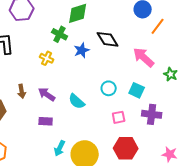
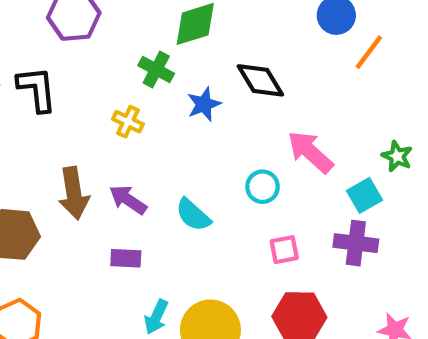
pink arrow: (144, 57) -> (310, 152), moved
cyan square: (137, 90) -> (365, 195), moved, turned 35
brown arrow: (22, 91) -> (74, 193), size x1.6

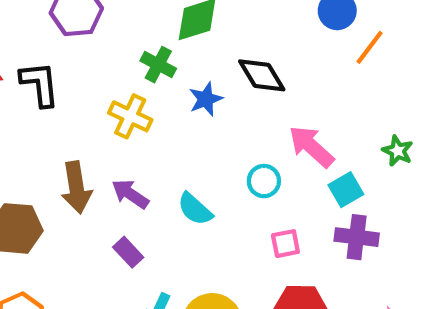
yellow cross: (128, 122) -> (130, 116), size x1.4
cyan square: (365, 195) -> (346, 190), moved
purple rectangle: (126, 258) -> (128, 252), turned 44

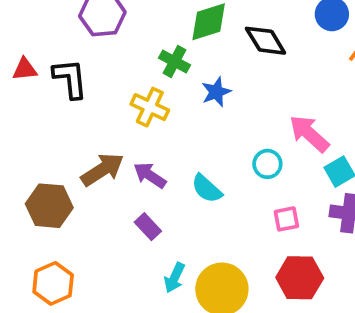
black diamond: (262, 75) -> (266, 41), moved
brown arrow: (76, 187) -> (102, 170), turned -114

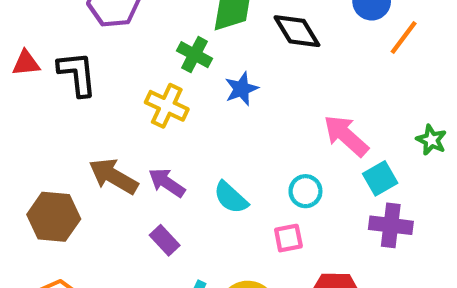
cyan circle: (267, 164) -> (305, 191), moved
brown arrow: (102, 170) -> (113, 176), turned -117
pink square: (286, 219) -> (288, 238), moved

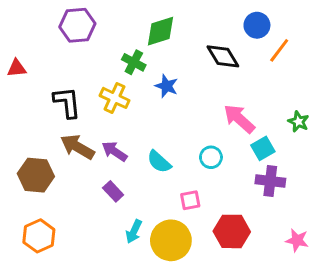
black diamond: (297, 31) -> (223, 56), moved
black L-shape: (77, 74) -> (67, 102), moved
blue star: (241, 89) -> (166, 86), turned -30
pink square: (288, 238) -> (190, 200), moved

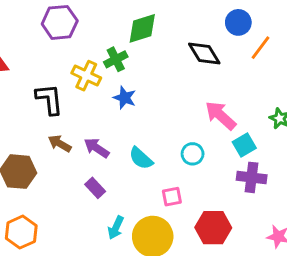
green cross: (134, 62) -> (116, 59), turned 35
blue star: (166, 86) -> (125, 98), moved
yellow cross: (115, 98) -> (86, 76), moved
brown arrow: (77, 147) -> (60, 144), size x0.7

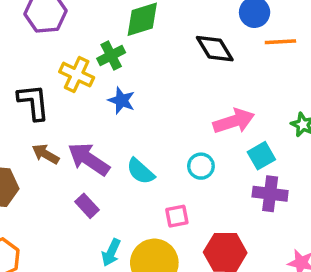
orange line: (260, 48) -> (280, 42), turned 50
pink arrow: (221, 115) -> (234, 121), turned 120
purple arrow: (97, 148) -> (89, 159), size x1.4

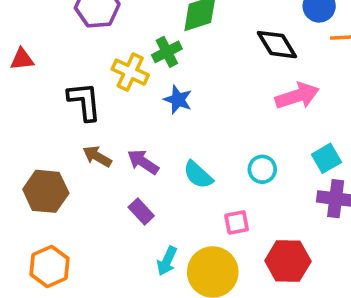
pink arrow: (234, 121) -> (297, 96), moved
purple arrow: (89, 159) -> (143, 162), size x0.7

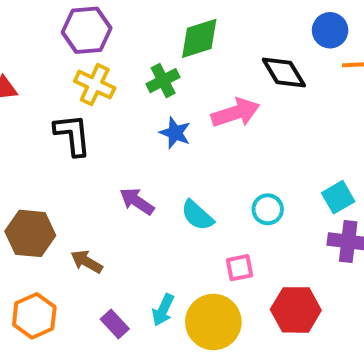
yellow cross: (130, 72) -> (95, 85), moved
pink arrow: (297, 96) -> (235, 113), moved
brown arrow: (97, 156) -> (87, 262), moved
purple rectangle: (141, 211) -> (115, 324), moved

